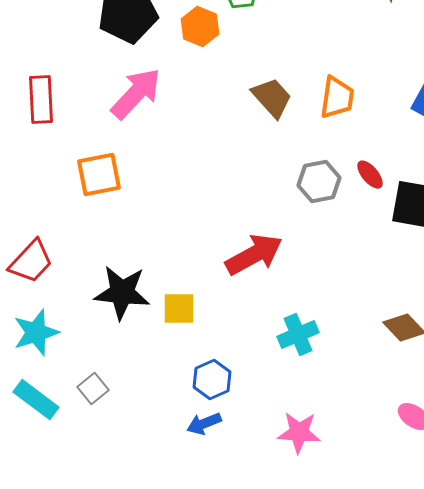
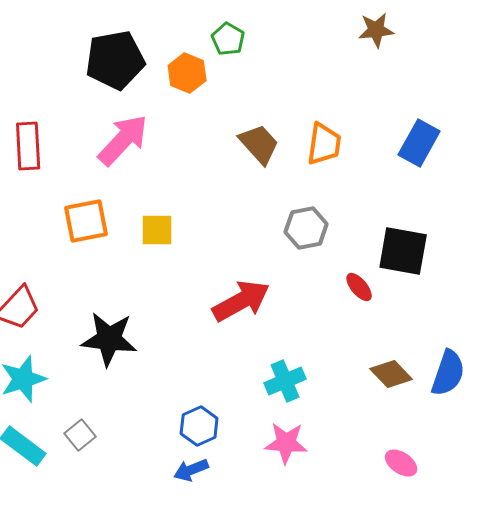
red ellipse: (370, 175) -> (359, 287), moved
yellow square: (179, 309) -> (157, 230), moved
pink star: (299, 433) -> (286, 443), moved

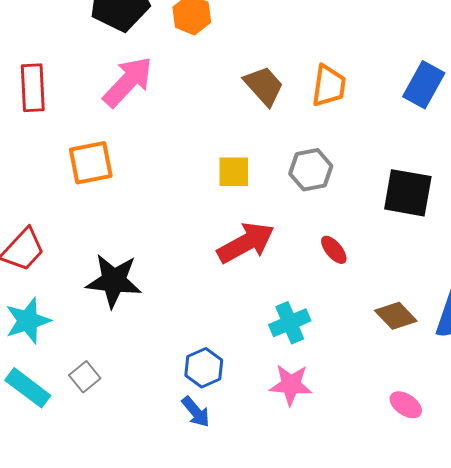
yellow square: (157, 230) -> (234, 172), moved
red ellipse: (359, 287) -> (334, 250), moved
blue arrow: (191, 470) -> (196, 412), turned -108

